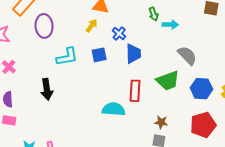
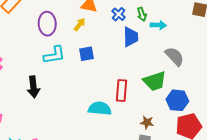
purple ellipse: (44, 26) -> (47, 24), moved
blue cross: (119, 34) -> (119, 14), moved
blue trapezoid: (133, 54) -> (131, 37), moved
blue hexagon: (201, 89) -> (177, 100), moved

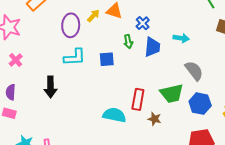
green arrow: (142, 14) -> (128, 42), moved
yellow arrow: (80, 24) -> (93, 16), moved
blue hexagon: (177, 100) -> (200, 104), moved
brown star: (147, 122) -> (154, 119), moved

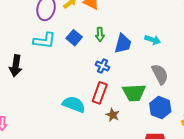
blue cross: (143, 23) -> (102, 66), moved, turned -32
blue square: (107, 59) -> (74, 38), moved, turned 35

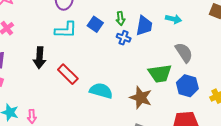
blue cross: (102, 66) -> (124, 38), moved
red rectangle: (100, 93) -> (68, 74), moved, turned -60
brown star: (113, 115) -> (141, 98), size x1.6

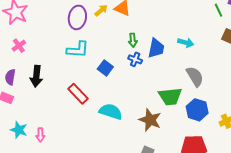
blue square: (95, 24) -> (105, 68), moved
black arrow: (40, 58) -> (36, 76), moved

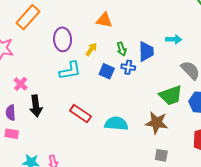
yellow arrow: (101, 10) -> (91, 49), moved
pink cross: (19, 46) -> (21, 84), moved
blue square: (105, 68) -> (107, 71), moved

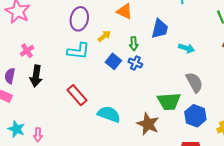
blue trapezoid: (146, 51) -> (160, 29), moved

